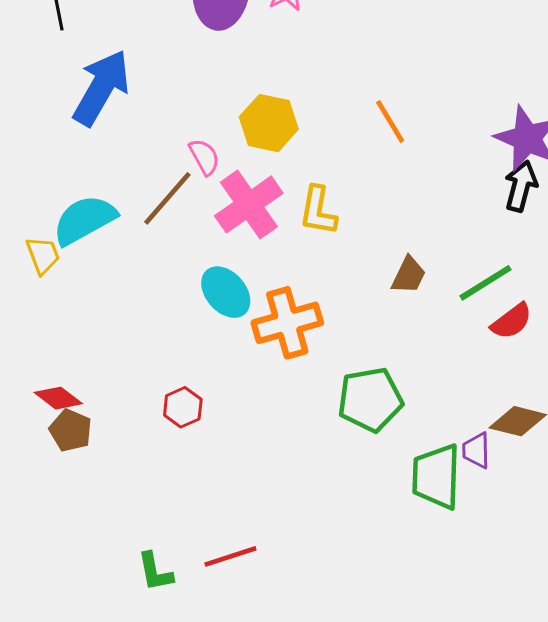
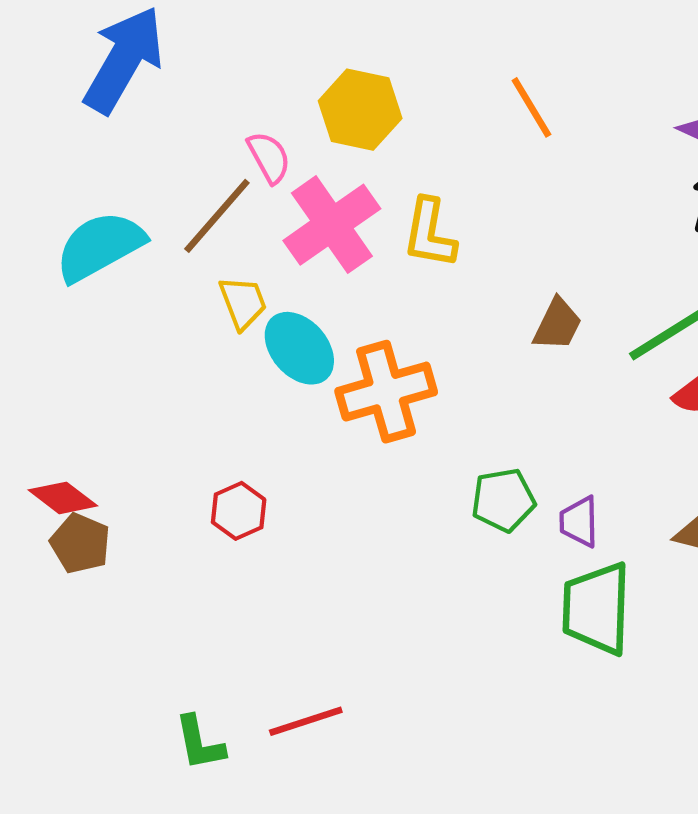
yellow trapezoid: (43, 255) -> (243, 303), moved
green pentagon: (370, 400) -> (503, 500), size x0.7
purple trapezoid: (476, 450) -> (579, 522), moved

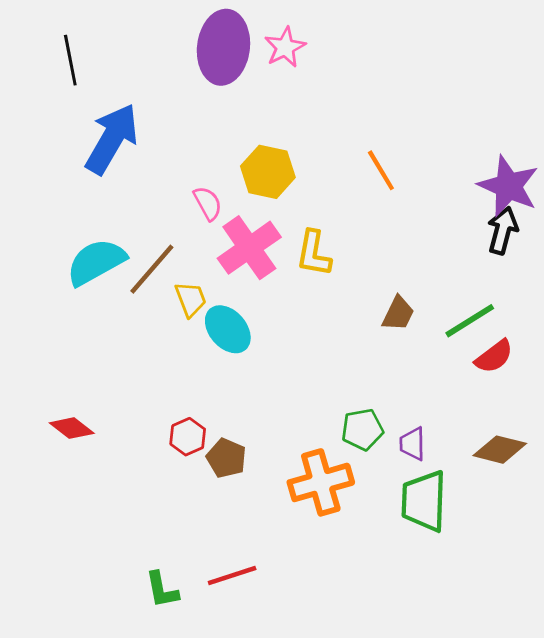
brown line: (217, 216) -> (152, 269), moved
orange cross: (386, 392) -> (321, 482), moved
brown pentagon: (80, 543) -> (226, 458), moved

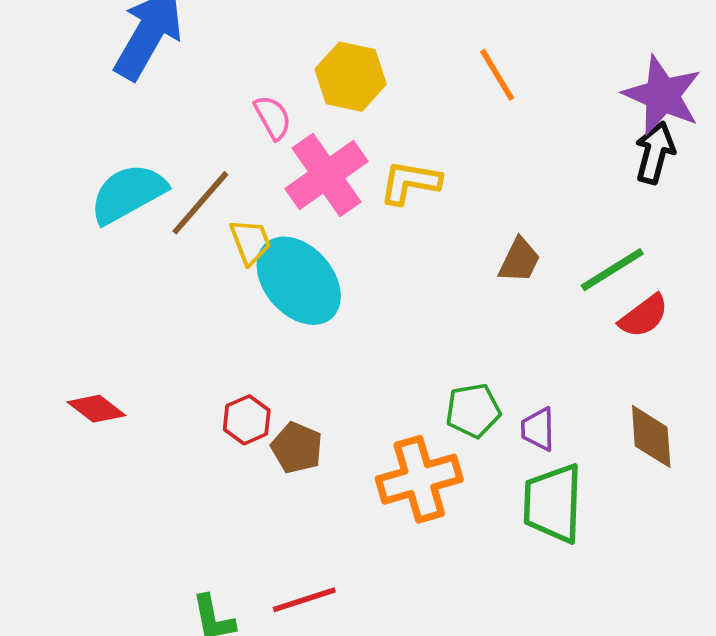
yellow L-shape: (314, 253) -> (410, 182), turned 90
cyan ellipse: (228, 329) -> (299, 281), size x1.4
brown diamond: (500, 450) -> (651, 437), turned 72

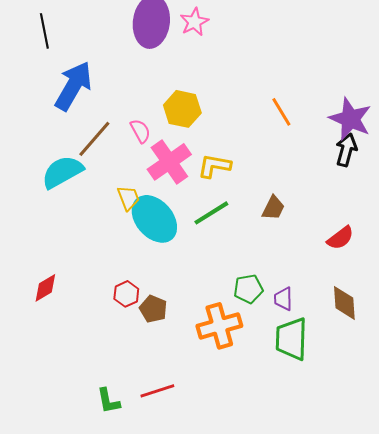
orange line: (497, 75) -> (281, 112), moved
brown line: (200, 203) -> (94, 139), moved
green line: (612, 270) -> (211, 213), moved
red diamond: (96, 409) -> (45, 288), turned -68

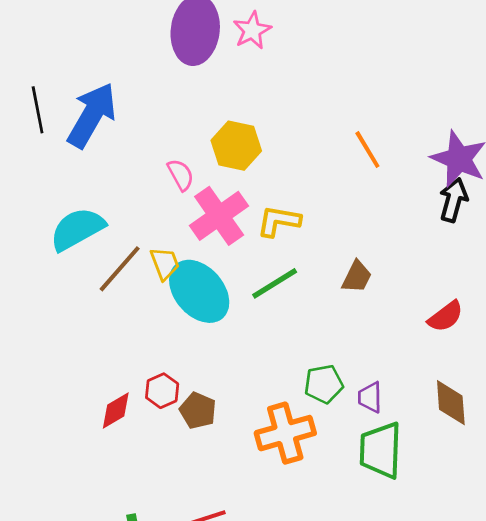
black line: (44, 31) -> (38, 110), moved
brown line: (94, 139) -> (120, 269), moved
red diamond: (45, 288) -> (116, 411), moved

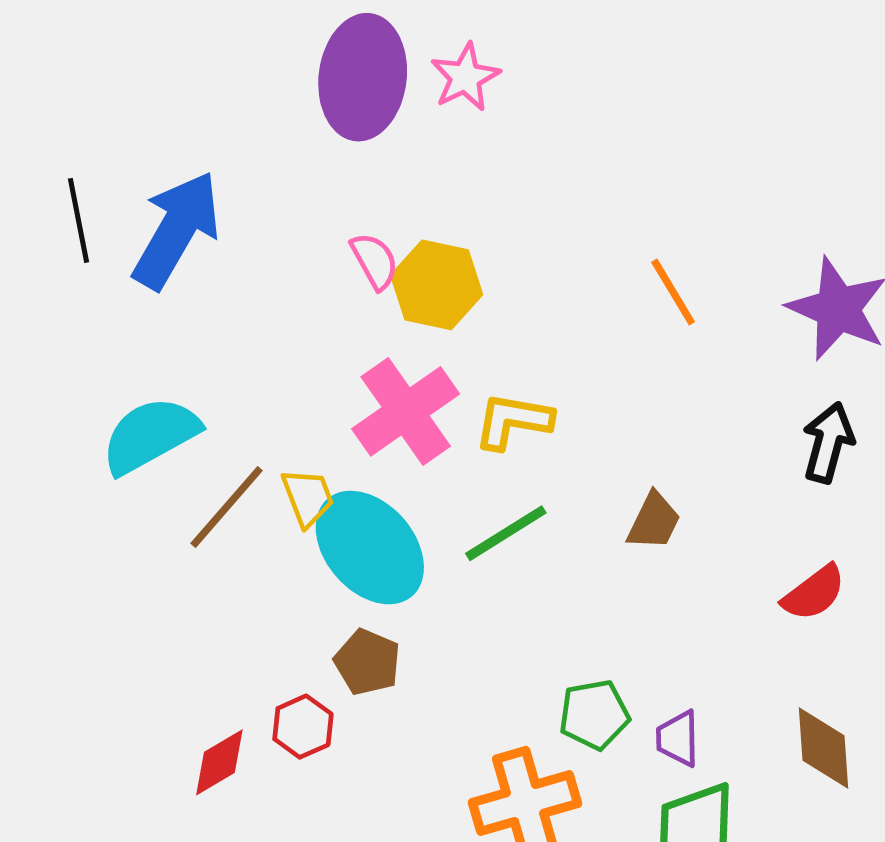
pink semicircle: (181, 175) -> (375, 261), moved
black arrow: (454, 200) -> (828, 442), moved
brown pentagon: (198, 411) -> (367, 662), moved

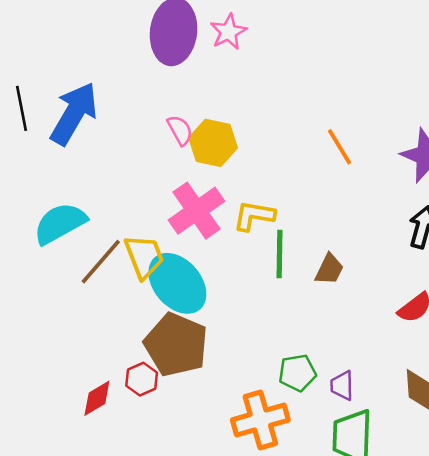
yellow trapezoid: (308, 497) -> (144, 257), size x1.4
green line: (506, 533) -> (280, 254), moved, turned -57
brown pentagon: (367, 662) -> (176, 345), size x1.8

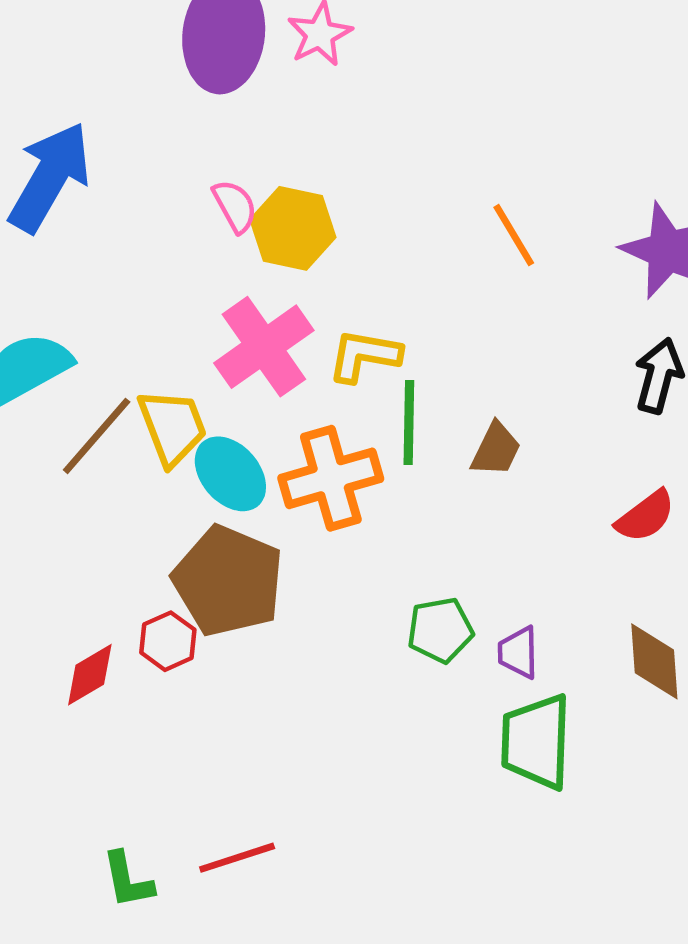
cyan ellipse: (177, 283) -> (230, 474), size x0.7
orange cross: (260, 420) -> (331, 478), moved

